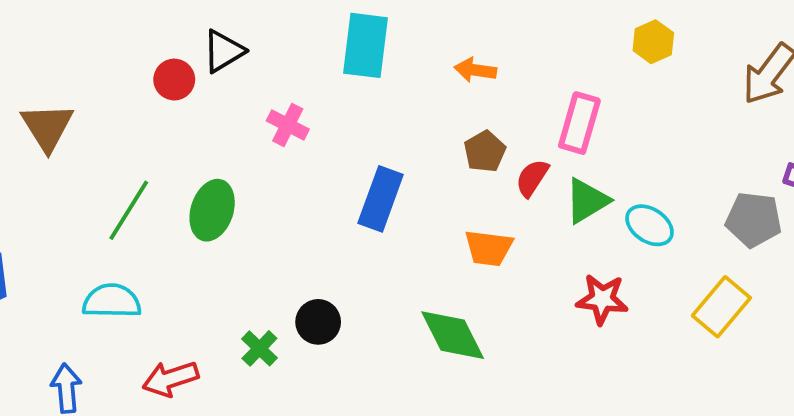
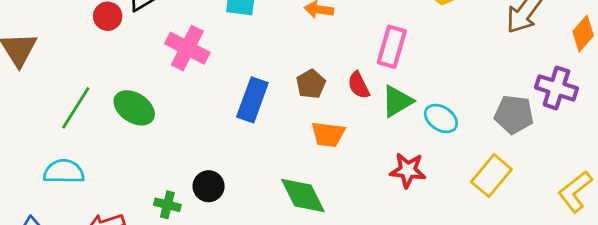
pink cross: (288, 125) -> (187, 48), size x1.5
brown pentagon: (485, 151) -> (311, 84), moved
red semicircle: (532, 178) -> (359, 85), turned -60
green ellipse: (212, 210) -> (134, 108), turned -75
green cross: (259, 348) -> (167, 205), turned -30

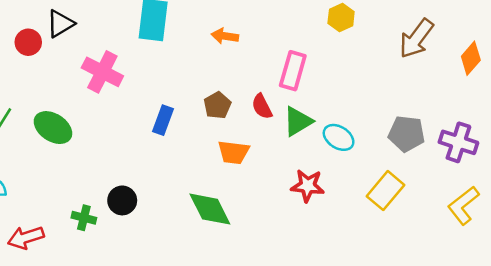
purple cross: (556, 88) -> (458, 142), moved
blue rectangle: (252, 100) -> (163, 120), size x0.7

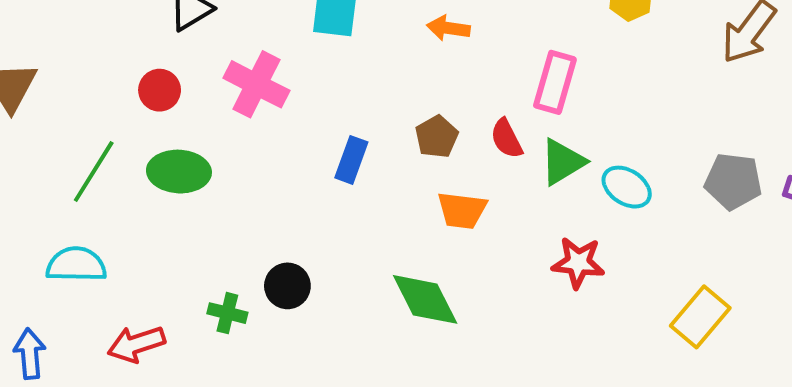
red circle: (28, 42) -> (160, 90), moved
green ellipse: (53, 128) -> (179, 172), turned -30
yellow rectangle: (386, 191) -> (700, 317), moved

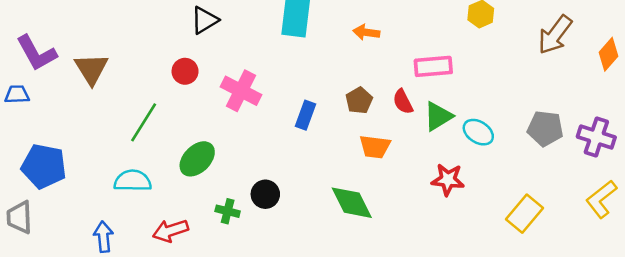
pink rectangle: (555, 82) -> (433, 66), turned 69
pink cross: (256, 84) -> (241, 91), moved
green ellipse: (179, 172) -> (197, 159), moved, turned -48

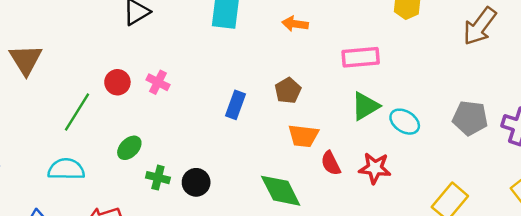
red circle: (185, 71) -> (117, 82), moved
pink cross: (241, 91) -> (158, 82), moved, size x0.6
red semicircle: (403, 102) -> (331, 163), moved
green ellipse: (197, 159) -> (129, 148), size x0.7
green cross: (228, 211) -> (158, 178), moved

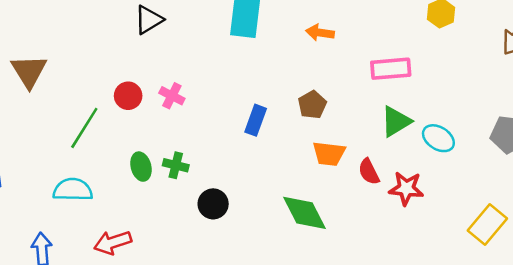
green ellipse: (129, 148) -> (141, 167), turned -60
red semicircle: (331, 163) -> (369, 172), moved
green cross: (158, 178) -> (176, 165), moved

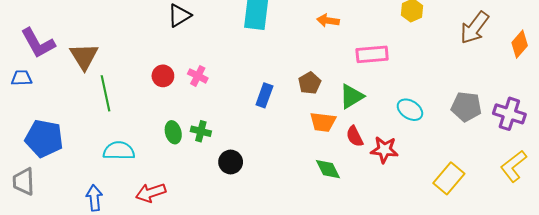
orange arrow: (320, 33) -> (328, 21), moved
green triangle: (396, 121) -> (352, 96), moved
green line: (84, 128) -> (106, 93), moved, turned -44
green diamond: (305, 213) -> (328, 169), moved, size x0.7

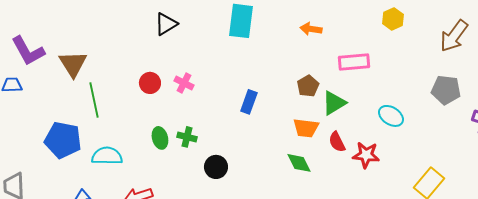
brown pentagon: (310, 83) -> (308, 86), moved
gray pentagon: (466, 107) -> (446, 90), moved
blue pentagon: (44, 138) -> (63, 140), moved
green diamond: (328, 169) -> (299, 163), moved

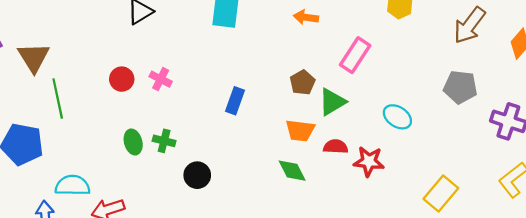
pink rectangle: (354, 62) -> (355, 55), turned -52
red semicircle: (337, 142) -> (336, 147), turned 120
cyan semicircle: (107, 156) -> (73, 185), moved

